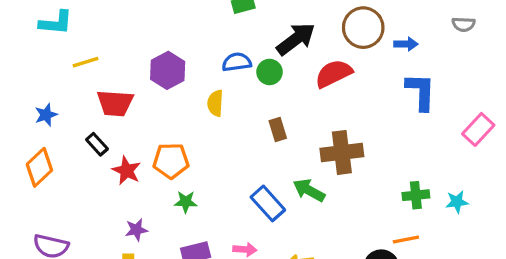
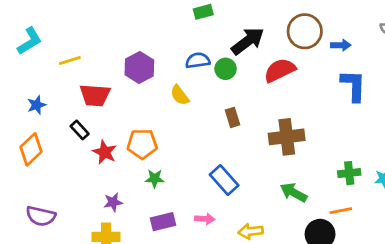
cyan L-shape: (56, 23) -> (30, 41), moved, turned -36
yellow semicircle: (215, 103) -> (180, 95), turned -40
green arrow: (309, 190) -> (294, 192), moved

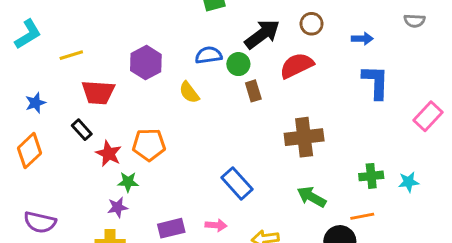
brown circle: (305, 31) -> (312, 24), moved, size x0.6
brown rectangle: (232, 117) -> (253, 91), moved
green star: (155, 179) -> (128, 182), moved

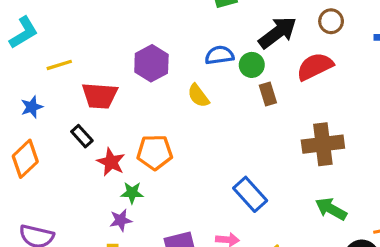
yellow line: (71, 55) -> (59, 65), moved

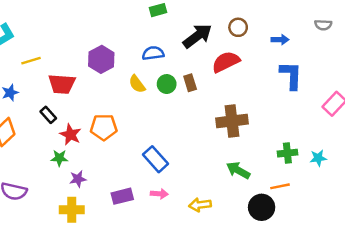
green circle: (252, 65) -> (167, 84), moved
green star: (132, 193) -> (59, 158), moved
blue rectangle: (250, 194) -> (156, 159), moved

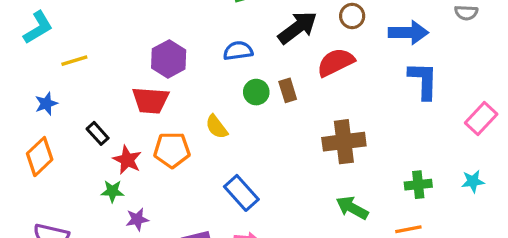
blue arrow: (280, 40) -> (408, 33), size x1.6
red trapezoid: (62, 84) -> (150, 100), moved
yellow semicircle: (137, 84) -> (217, 127), moved
cyan star: (318, 158) -> (473, 181), moved

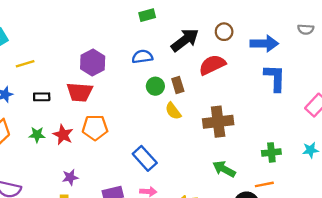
yellow semicircle: (217, 127) -> (173, 111), moved
black rectangle: (98, 133) -> (42, 97), moved, turned -49
green star: (112, 191) -> (37, 135), moved

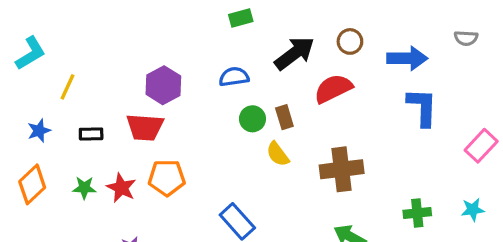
yellow line: (25, 64) -> (68, 87), turned -48

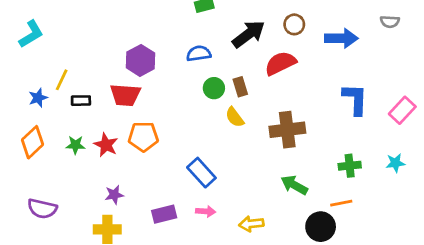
yellow line: (68, 87) -> (62, 80), moved
blue L-shape: (422, 107) -> (355, 99), moved

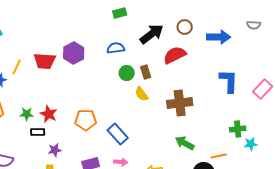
red trapezoid: (125, 95) -> (45, 61), moved
black rectangle: (81, 101) -> (38, 132), moved
orange pentagon: (143, 137) -> (86, 120), moved
cyan star: (395, 163) -> (251, 144), moved
green cross: (350, 166) -> (238, 129), moved

